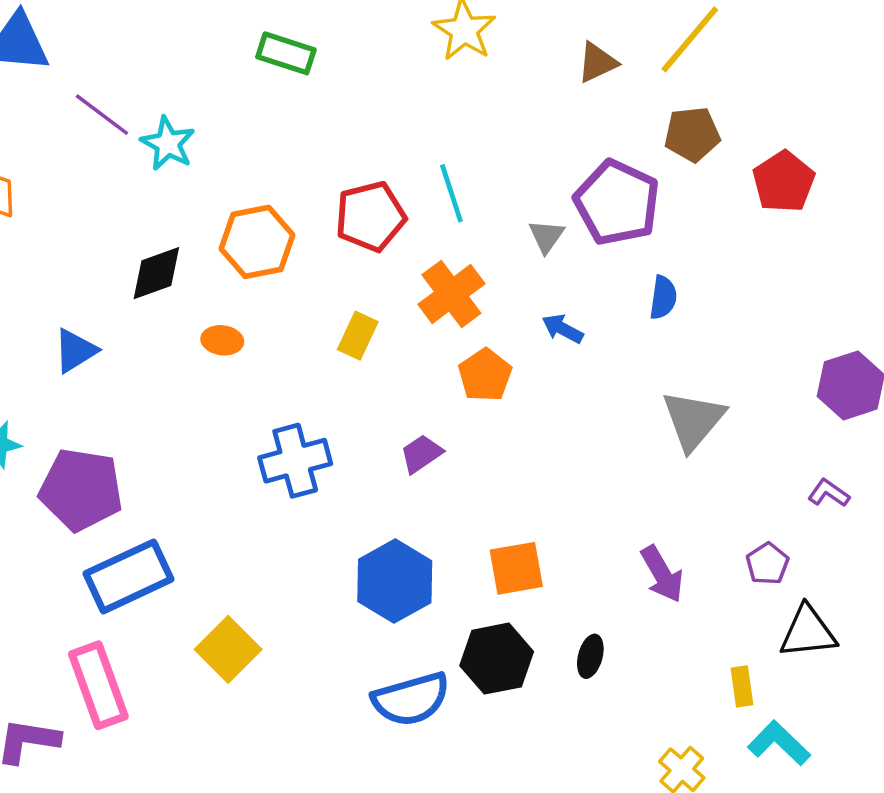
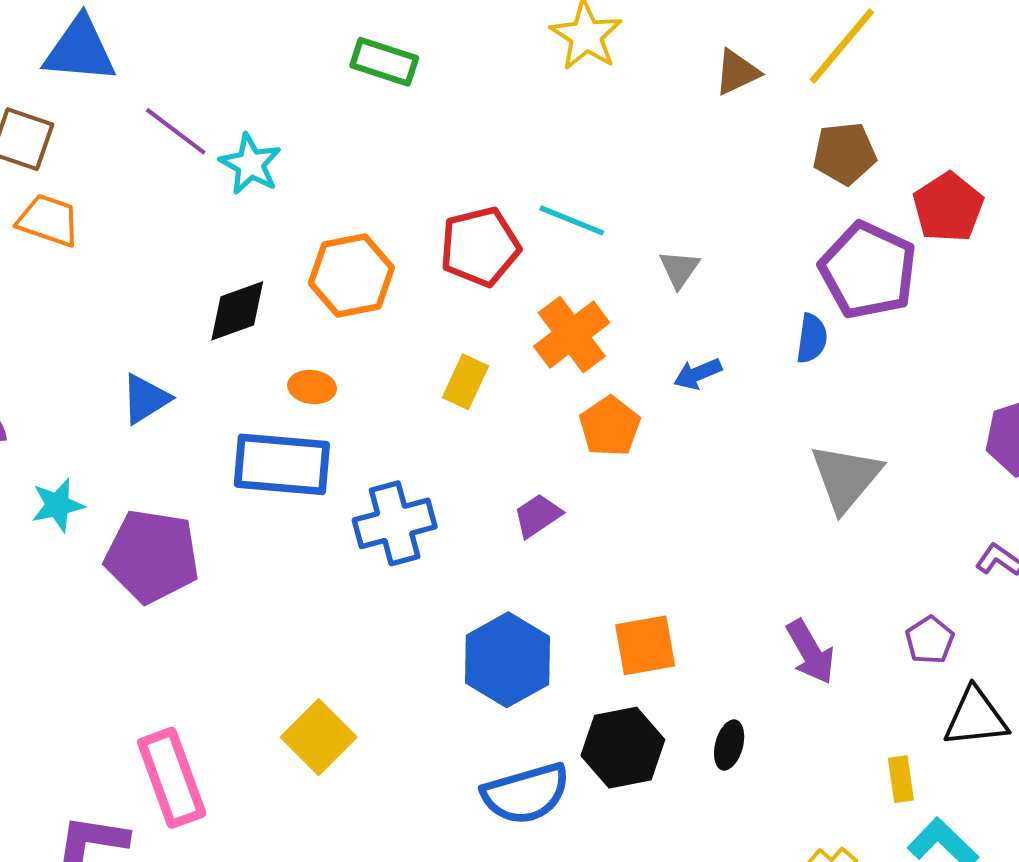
cyan line: (451, 193) -> (572, 220), turned -50
purple pentagon: (617, 203) -> (868, 270), moved
blue arrow: (563, 329) -> (698, 374), turned -51
blue rectangle: (129, 576) -> (282, 464), moved, turned 30

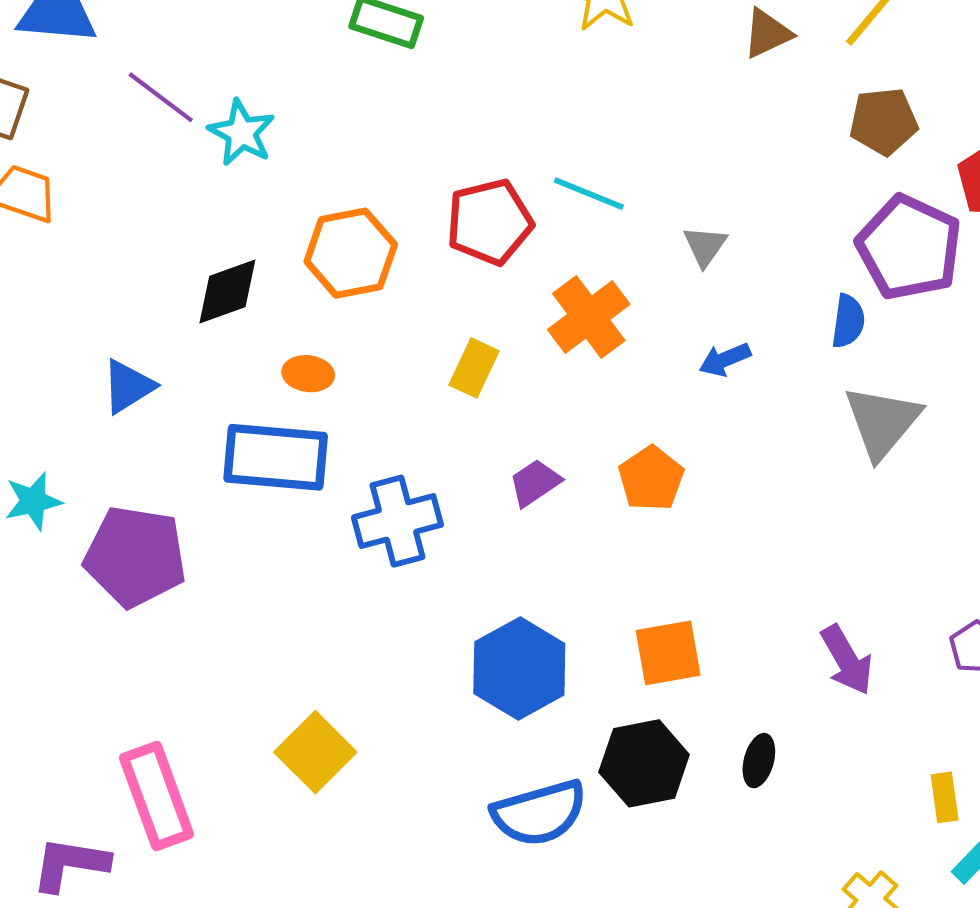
orange pentagon: (610, 426) -> (651, 479), moved
gray triangle: (846, 477) -> (882, 422), moved
purple trapezoid: (538, 515) -> (535, 483), moved

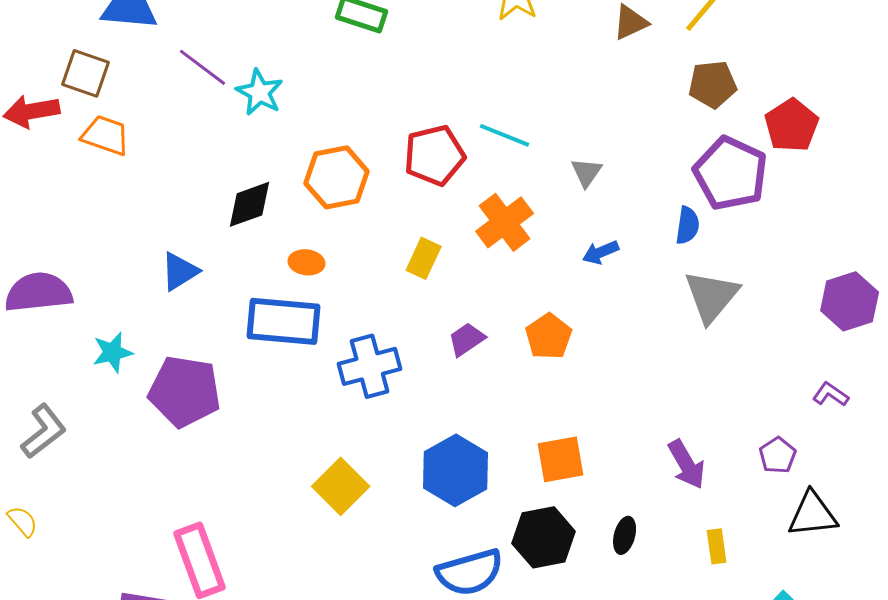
yellow square: (315, 752) -> (341, 486), moved
yellow rectangle: (945, 797) -> (717, 546), moved

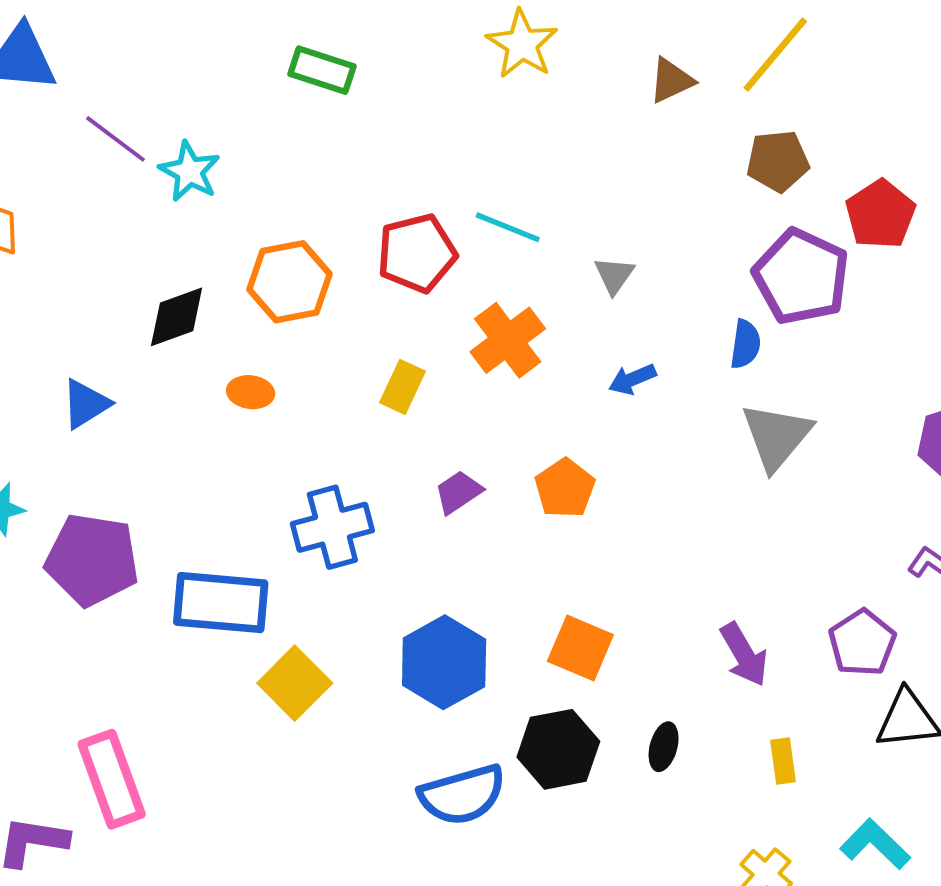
blue rectangle: (284, 321) -> (221, 603), moved
purple pentagon: (778, 455) -> (862, 643), size x1.4
orange square: (561, 459) -> (580, 648), turned 33

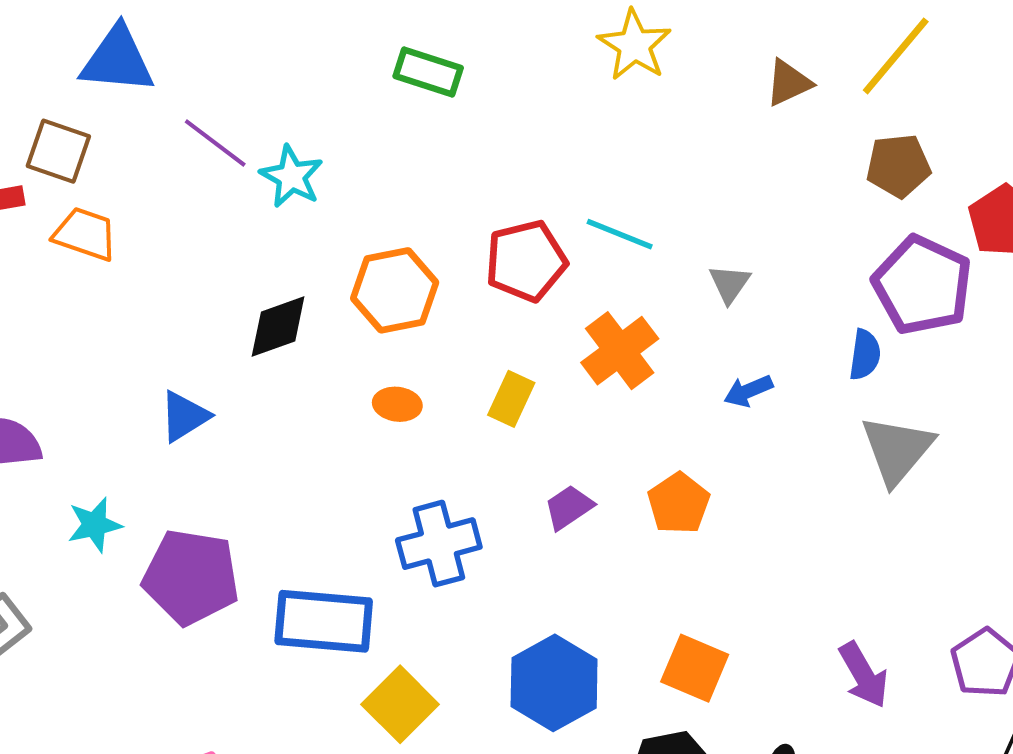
orange ellipse: (251, 392) -> (397, 404), moved

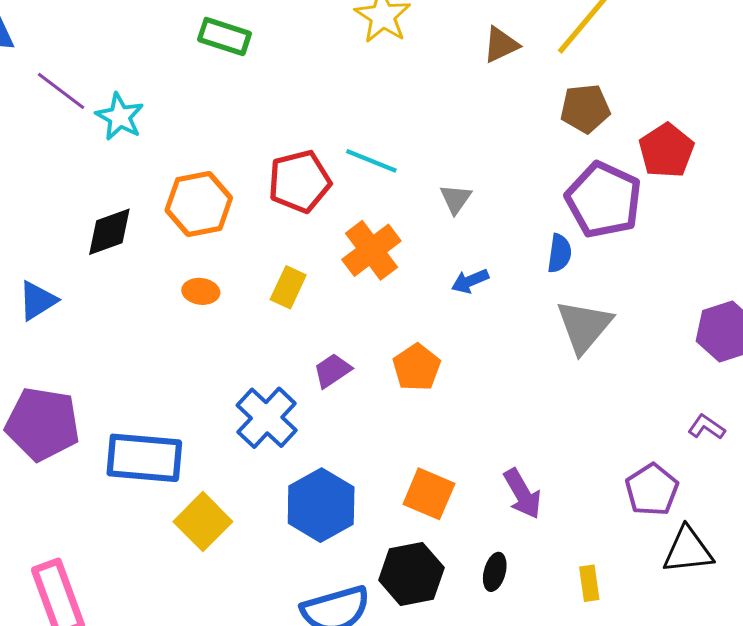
blue cross: (439, 544) -> (267, 418), moved, turned -32
purple arrow: (864, 675) -> (522, 494), moved

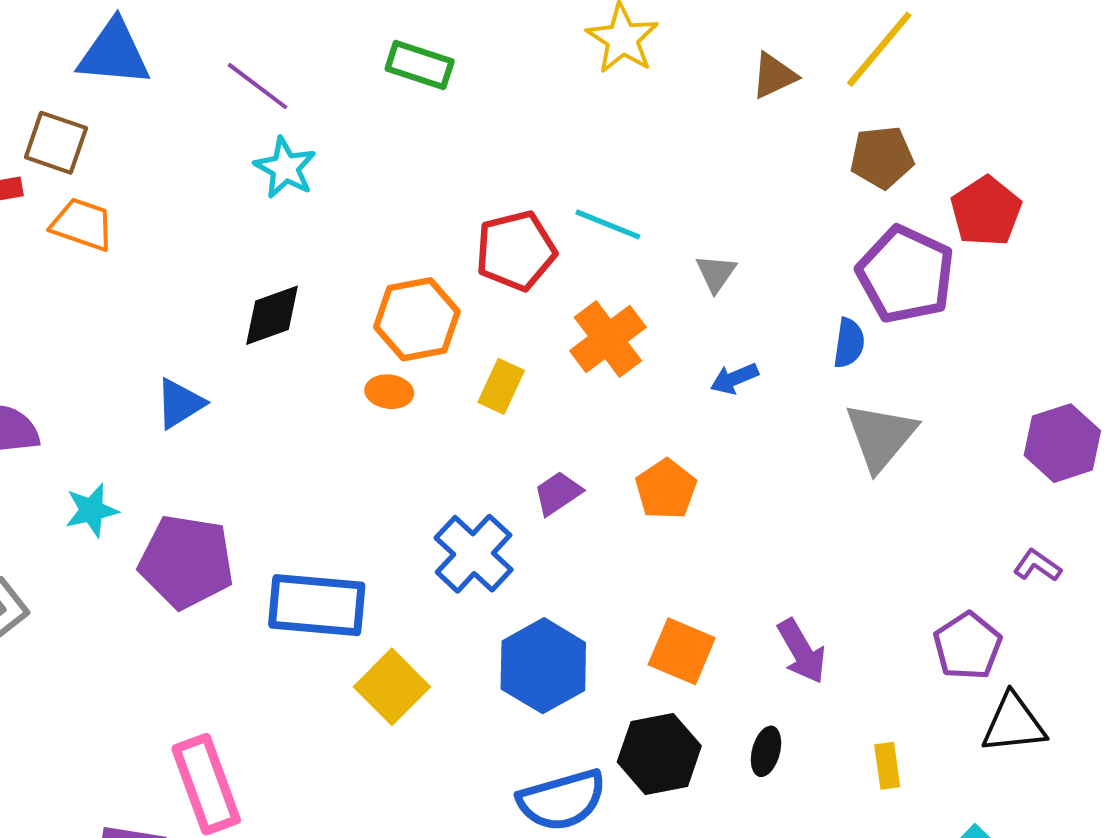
purple line: (61, 91) -> (258, 86), moved
orange hexagon: (199, 204) -> (417, 319), moved

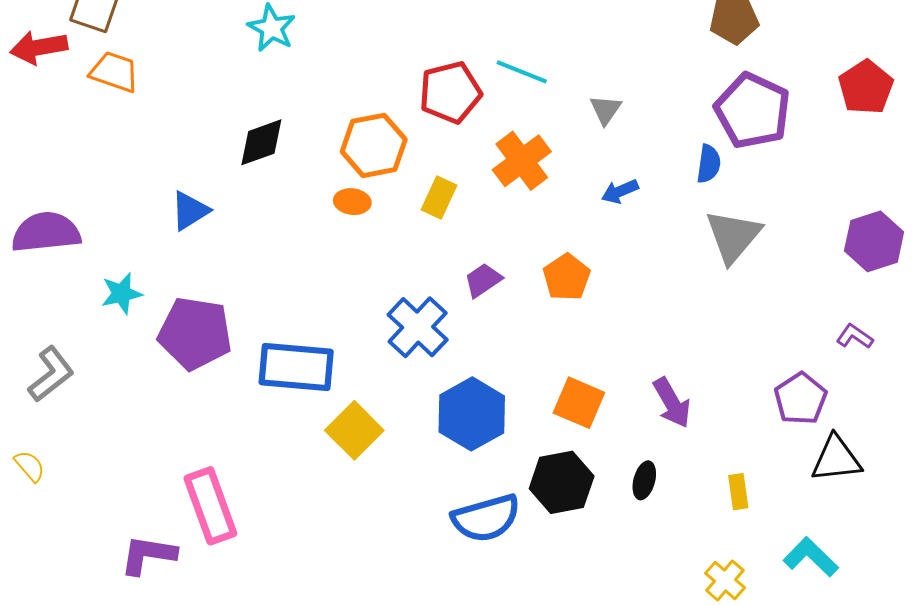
red pentagon: (986, 211) -> (866, 87), moved

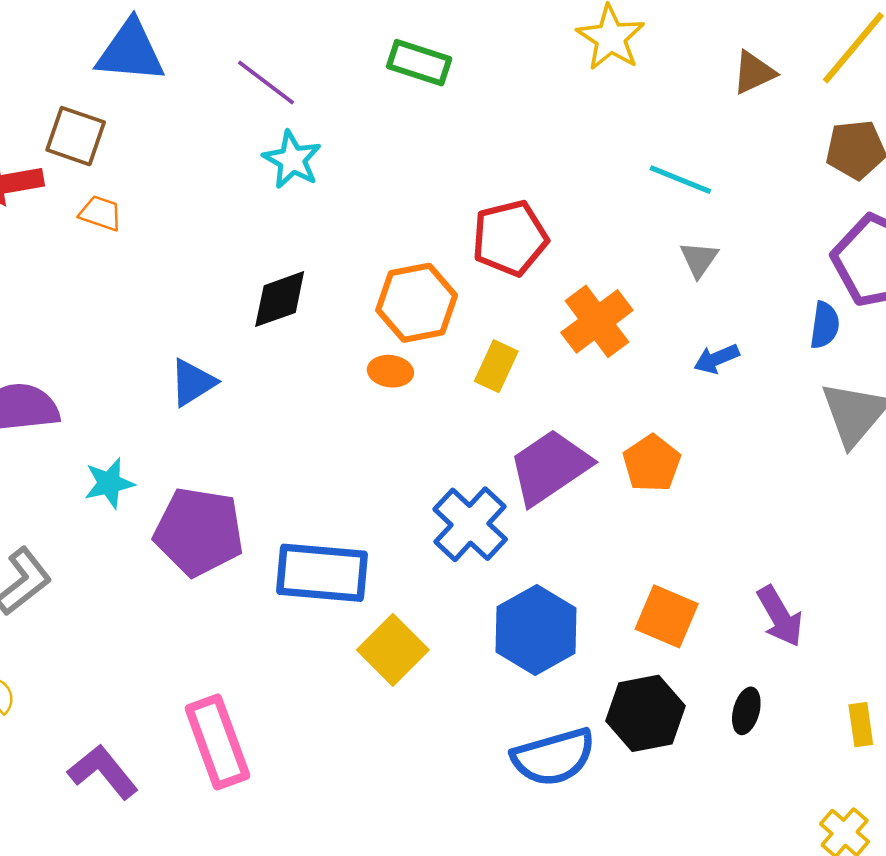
orange trapezoid: (114, 72) -> (101, 213), size x0.7
cyan line: (522, 72) -> (680, 180), moved
purple trapezoid: (483, 280) -> (550, 467), size x1.8
purple L-shape: (148, 555) -> (103, 772), moved, turned 42

